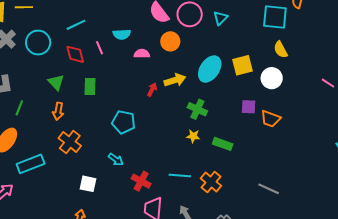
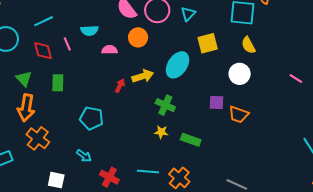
yellow square: (243, 65) -> (208, 43), moved
orange arrow: (58, 111) -> (26, 108), size x1.5

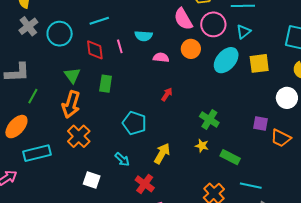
cyan ellipse: (178, 65) -> (226, 60), moved
yellow arrow: (143, 76) -> (162, 154), moved, turned -50
cyan line: (148, 171) -> (251, 186), moved

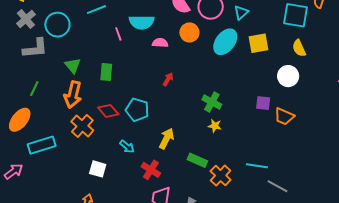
cyan semicircle: (144, 36) -> (142, 22), size x1.4
red diamond: (95, 50) -> (108, 111), moved, turned -30
gray L-shape: (17, 73) -> (35, 48), moved
yellow star: (202, 146) -> (215, 126), moved
green rectangle: (230, 157) -> (197, 160), moved

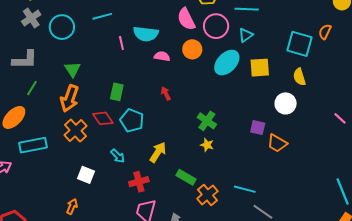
gray L-shape: (35, 48) -> (25, 60), moved
green rectangle: (106, 72) -> (117, 92), moved
red arrow: (168, 79) -> (166, 94), turned -64
red cross: (151, 170) -> (139, 182), turned 36

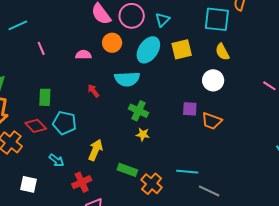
cyan semicircle: (146, 34) -> (127, 79), moved

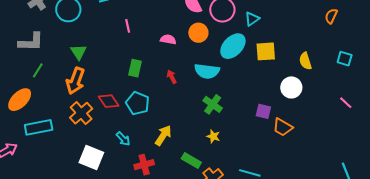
cyan square: (217, 19) -> (345, 59), moved, size x0.6
green rectangle: (45, 97) -> (135, 68), moved
yellow star: (143, 134) -> (213, 136), moved
white square: (29, 184) -> (91, 158), size x1.4

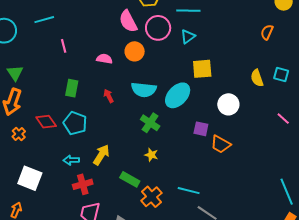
cyan ellipse: (233, 46) -> (178, 95), moved
yellow semicircle: (305, 61) -> (257, 78), moved
orange cross: (81, 113) -> (19, 134), size x0.6
cyan arrow: (123, 139) -> (71, 160), moved, turned 133

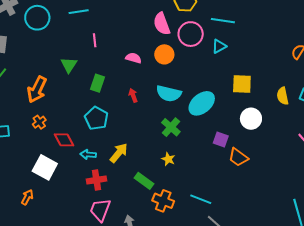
yellow square: (202, 69) -> (242, 84), moved
green triangle: (15, 73) -> (69, 65), moved
red diamond: (46, 122) -> (64, 140), moved
orange cross: (151, 197) -> (163, 201), turned -35

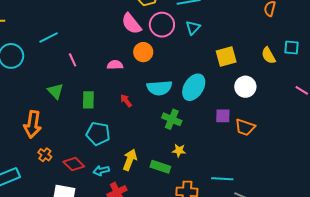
green rectangle: (144, 181) -> (160, 167), moved

